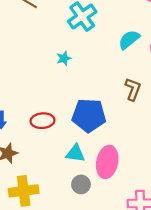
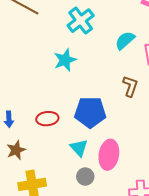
cyan star: (64, 58) -> (65, 60), size x1.6
cyan triangle: (75, 153) -> (79, 148), turned 42

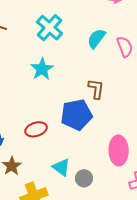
brown L-shape: (130, 86) -> (96, 89), moved
cyan triangle: (79, 148) -> (61, 167), moved
pink ellipse: (109, 155) -> (119, 150), moved

